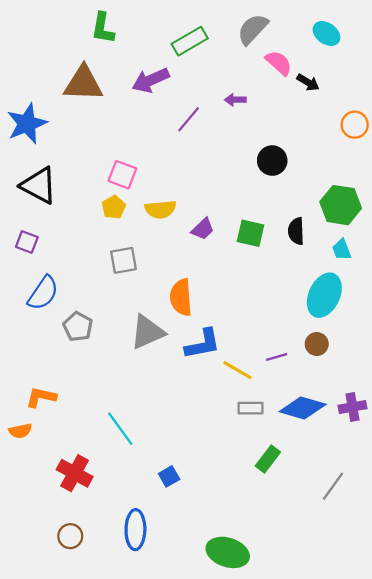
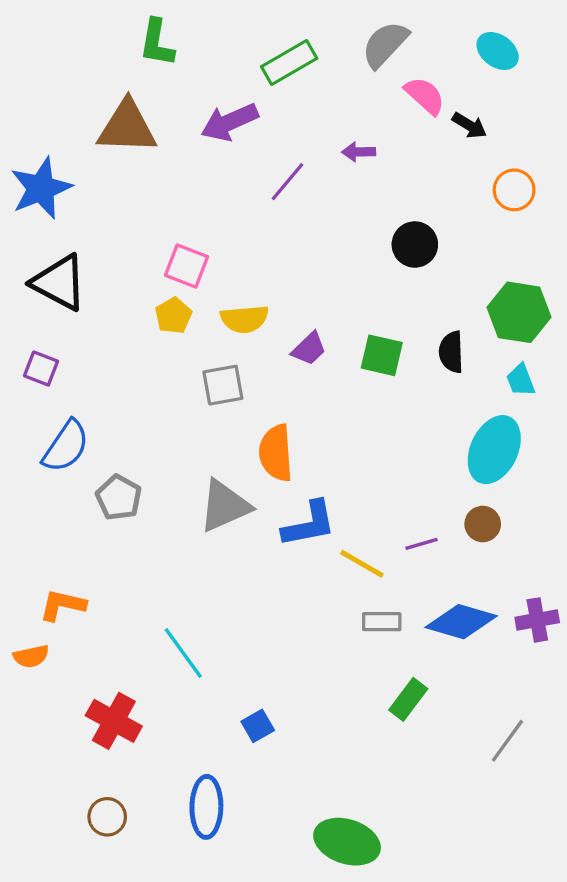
orange circle: (355, 125) -> (514, 190), moved
gray square: (123, 260) -> (223, 385), moved

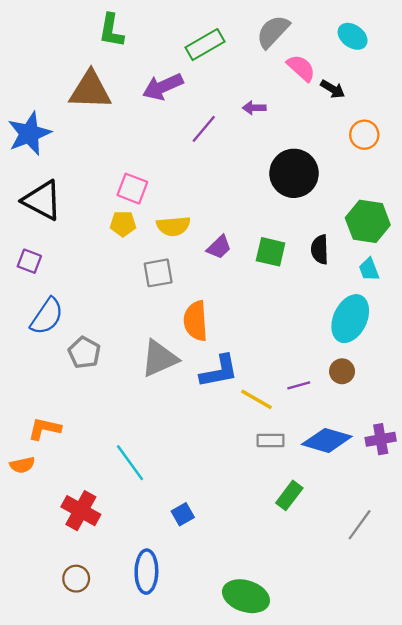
black circle: (415, 244) -> (294, 173), size x1.5
yellow pentagon: (173, 316) -> (123, 224), turned 30

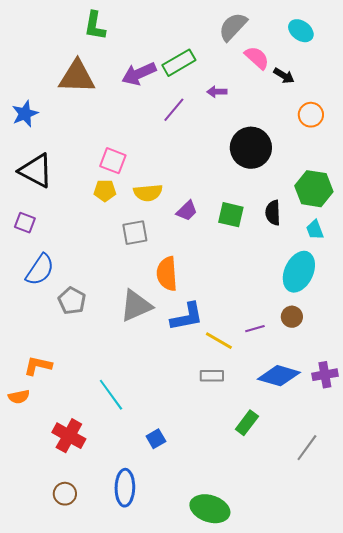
green rectangle: (205, 45) -> (179, 63), moved
blue star: (29, 134) -> (25, 114), size x0.7
gray rectangle: (271, 440) -> (212, 376), moved

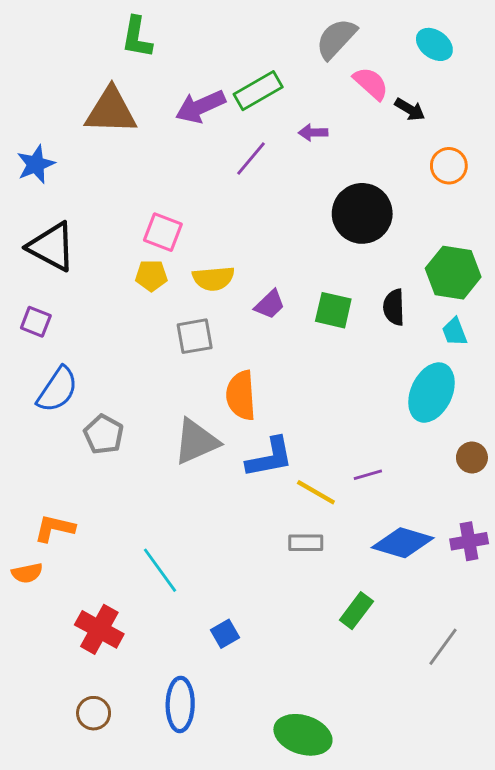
brown circle: (292, 317) -> (472, 458), moved

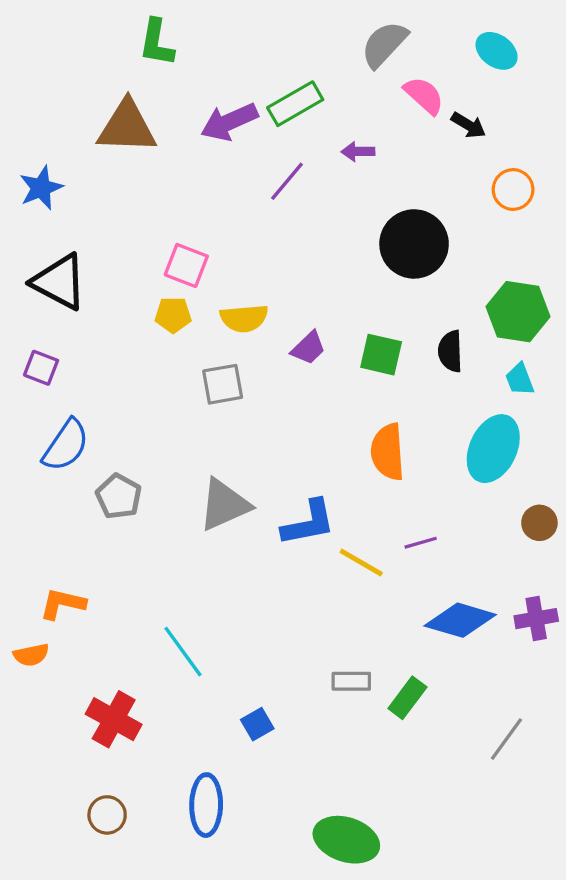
orange semicircle: (241, 395) -> (388, 452), moved
gray rectangle: (306, 543) -> (351, 681), moved

